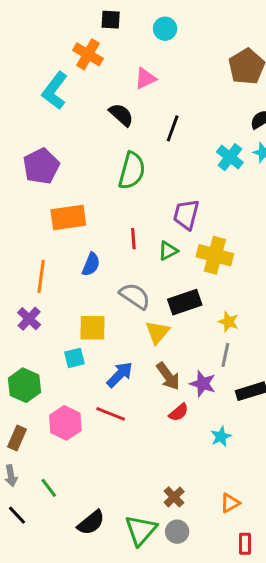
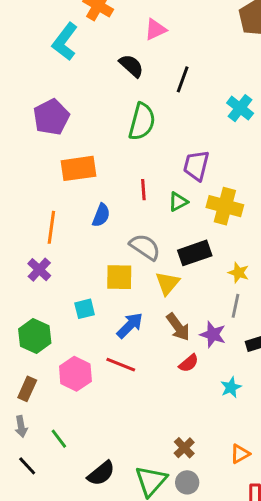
yellow square: (93, 328) -> (119, 277), moved

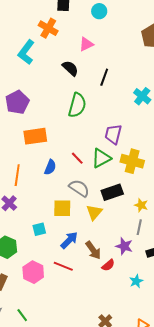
red line: (143, 190) -> (77, 158), moved, turned -40
green triangle: (178, 202) -> (101, 158), size x1.5
brown arrow: (178, 327) -> (93, 250), moved

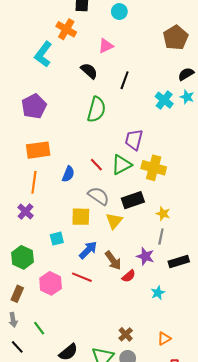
orange rectangle: (35, 136) -> (38, 150), moved

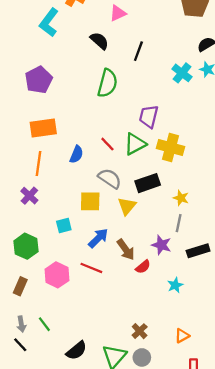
gray arrow: (13, 320) -> (21, 324), moved

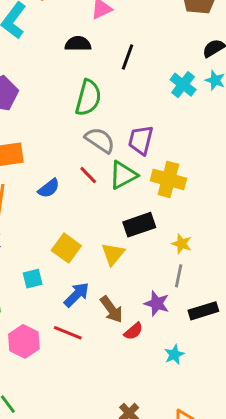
black semicircle: (99, 41) -> (78, 44), turned -42
blue semicircle: (76, 154) -> (49, 188), turned 30
gray semicircle: (110, 178) -> (100, 140), moved
yellow square: (90, 201) -> (66, 248), turned 35

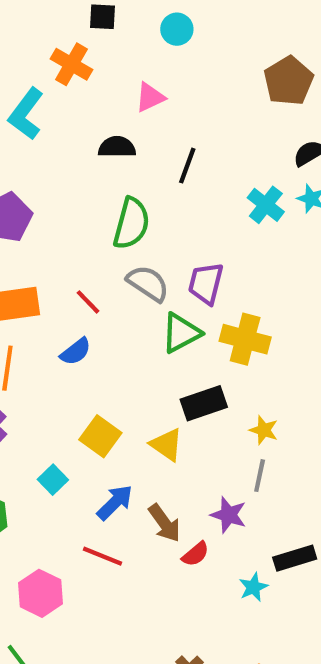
red line: (88, 175) -> (88, 302), moved
yellow triangle: (113, 254) -> (167, 445), turned -35
cyan square: (33, 279) -> (53, 480), turned -30
black rectangle: (203, 311) -> (295, 558), moved
pink hexagon: (24, 341) -> (40, 593), moved

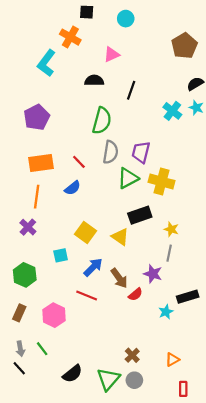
gray semicircle: (148, 283) -> (110, 152), turned 65
cyan square: (53, 480) -> (61, 255), turned 32

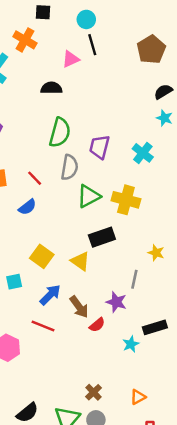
black line: (131, 90) -> (92, 45), moved, turned -36
cyan cross: (172, 111) -> (143, 153), moved
purple trapezoid: (141, 152) -> (100, 147), moved
yellow star: (171, 229) -> (156, 253), moved

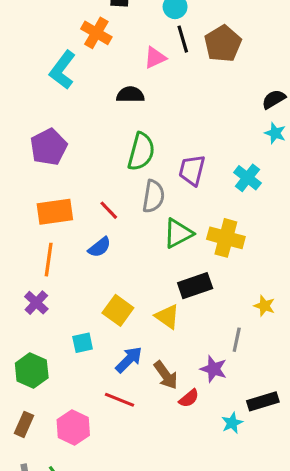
brown pentagon: (151, 50) -> (223, 44), moved

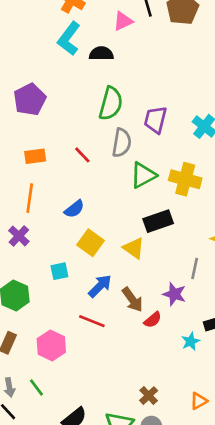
cyan L-shape: (62, 70) -> (69, 39), moved
orange rectangle: (55, 212) -> (35, 156), size x0.7
blue semicircle: (99, 247) -> (74, 209), moved

